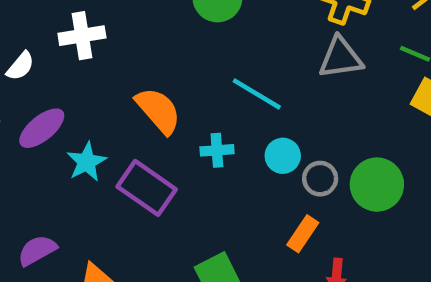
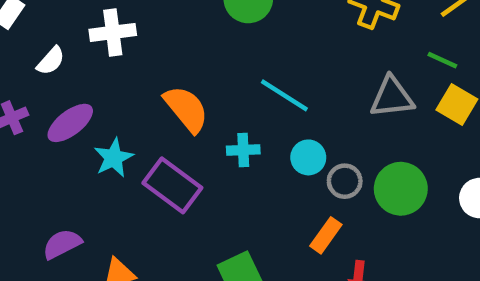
gray triangle: (341, 58) -> (392, 97), moved

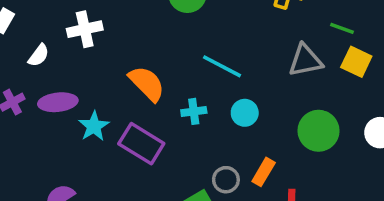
purple ellipse: (70, 123) -> (58, 102), turned 36
gray circle: (345, 181) -> (226, 180), moved

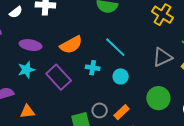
gray triangle: (305, 60) -> (162, 57), turned -30
orange semicircle: (147, 83) -> (71, 45), turned 90
purple ellipse: (58, 102) -> (31, 45), moved
cyan star: (94, 126) -> (26, 70), moved

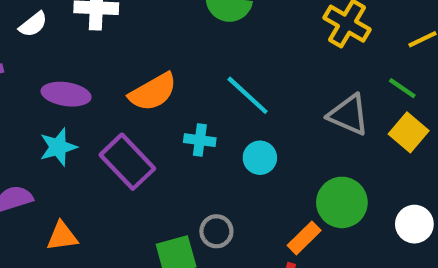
gray triangle: (162, 57) -> (349, 115), turned 50
orange rectangle: (122, 112) -> (304, 238), moved

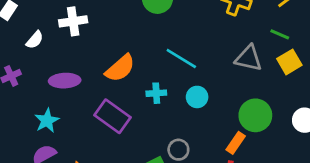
yellow square: (409, 132) -> (289, 62), turned 30
cyan star: (58, 147) -> (47, 121), moved

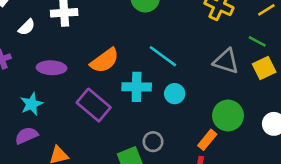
cyan cross: (156, 93) -> (137, 87), size x1.5

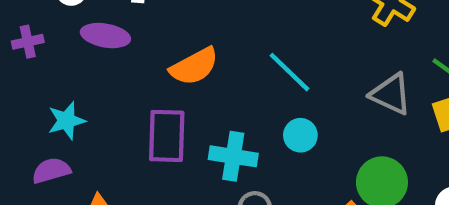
purple ellipse: (51, 68) -> (105, 36), moved
cyan cross: (137, 87) -> (233, 156), moved
purple rectangle: (94, 105) -> (167, 136), turned 44

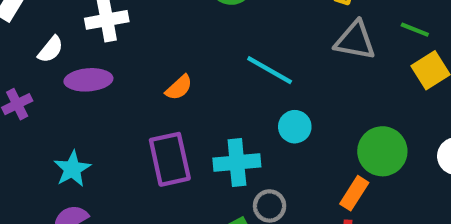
orange semicircle: (194, 66) -> (179, 88), size x0.6
gray triangle: (391, 94) -> (355, 41), moved

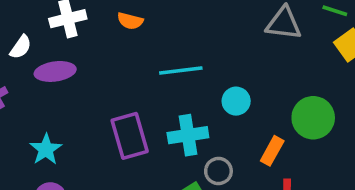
cyan line: (270, 70) -> (181, 70), moved, turned -33
orange semicircle: (179, 88) -> (130, 21), moved, turned 60
orange rectangle: (354, 193) -> (272, 151), moved

